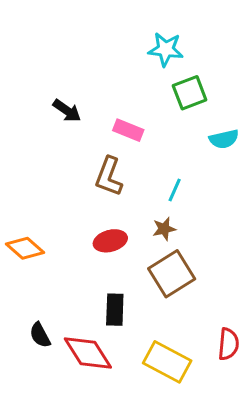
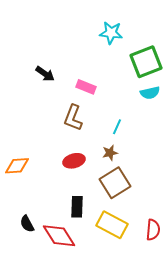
green square: (190, 93) -> (146, 62), moved, size x1.4
orange diamond: (25, 248) -> (17, 166), turned -45
yellow rectangle: (167, 362) -> (112, 225), moved

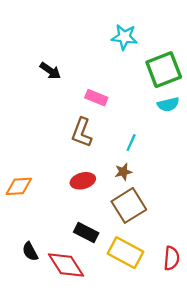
black arrow: (45, 74) -> (50, 71), moved
black rectangle: (77, 207) -> (86, 232), turned -65

